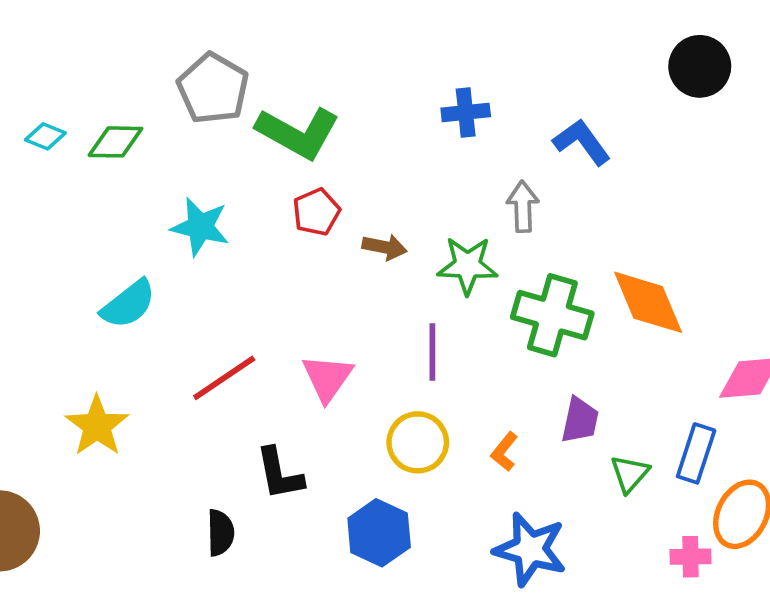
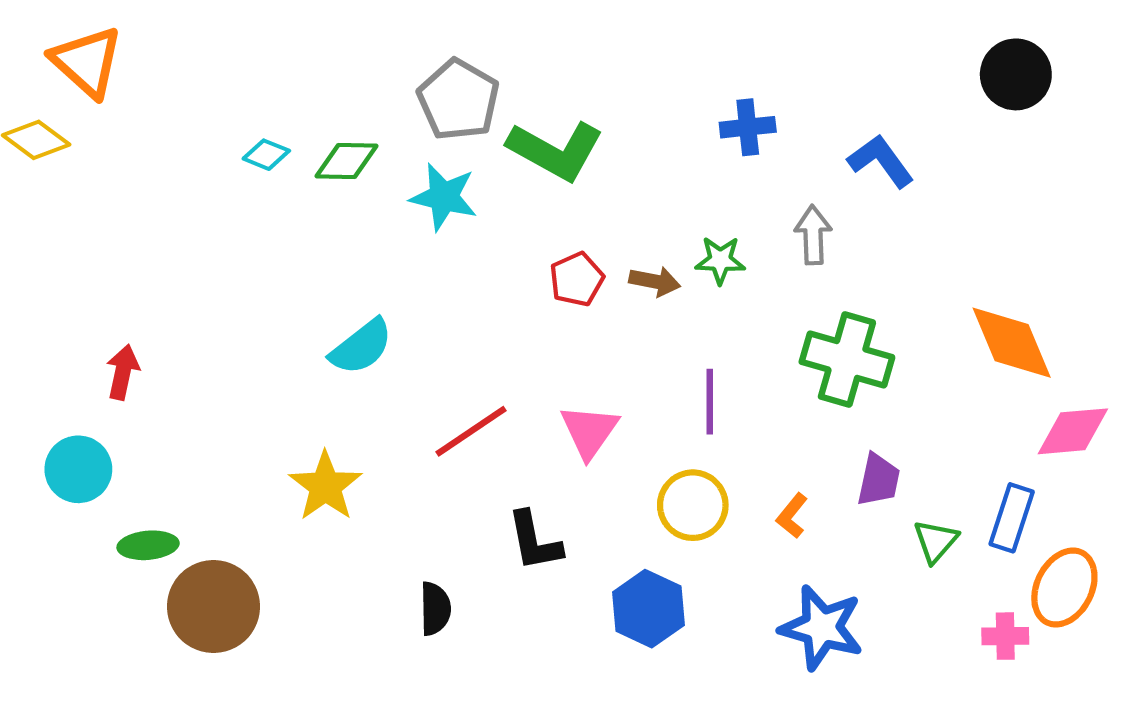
red pentagon: (316, 212) -> (577, 279), moved
cyan star: (200, 227) -> (444, 197), moved
green star: (467, 265) -> (720, 260), moved, size x0.7
orange diamond: (648, 302) -> (1012, 343), moved
black semicircle: (220, 533) -> (435, 609), moved

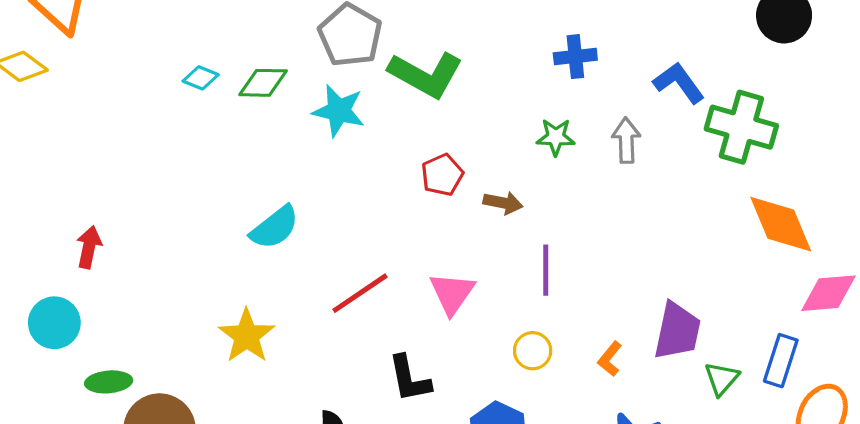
green star: (720, 260) -> (556, 137), moved
brown arrow: (655, 281) -> (503, 203), moved
green cross: (847, 359) -> (741, 127), moved
purple trapezoid: (879, 480) -> (677, 331), size x1.4
yellow circle: (693, 505) -> (533, 351), size x0.7

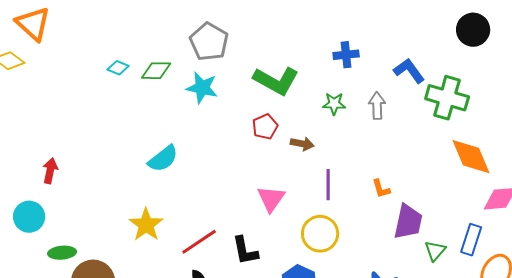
green L-shape: (426, 75) -> (276, 81), moved
red line: (360, 293) -> (199, 242), moved
yellow circle: (533, 351) -> (320, 234), size x1.6
orange L-shape: (610, 359) -> (381, 189), moved, turned -55

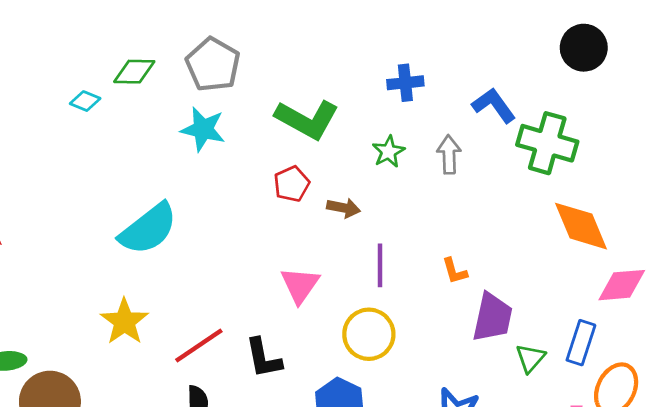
green diamond: (156, 71) -> (134, 72), moved
green star: (334, 104) -> (389, 152), turned -30
cyan semicircle: (163, 159) -> (148, 229), size x1.4

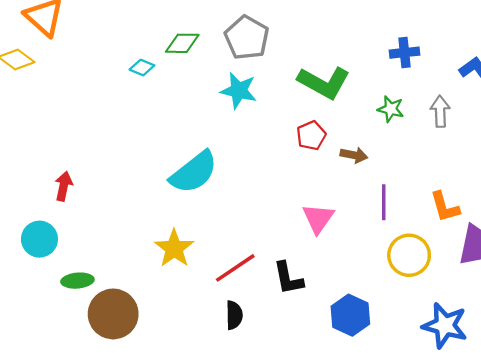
green star: (389, 152) -> (391, 109), turned -30
orange L-shape: (455, 271) -> (445, 207), size x1.4
yellow circle: (369, 334) -> (409, 255), moved

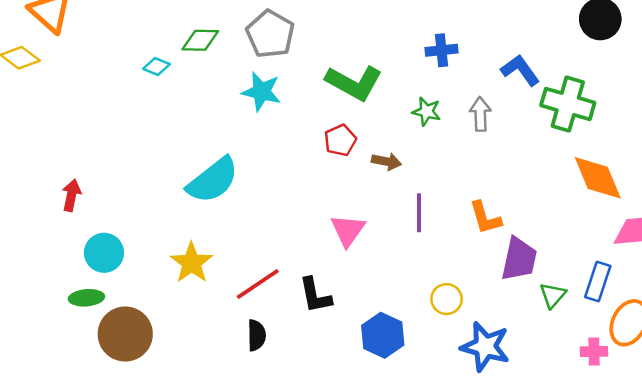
cyan circle: (39, 239) -> (104, 253), moved
yellow circle: (409, 255) -> (447, 299), moved, size x0.7

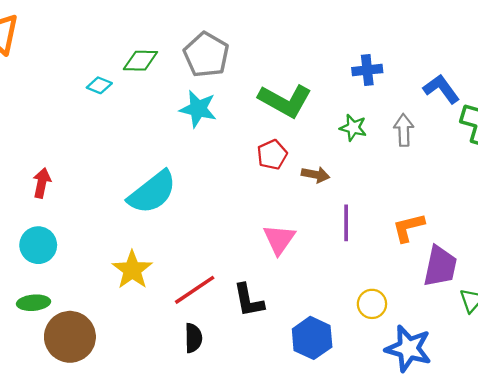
red arrow: (71, 195) -> (42, 183), moved
orange L-shape: (485, 218) -> (408, 228), turned 92
cyan circle: (104, 253) -> (38, 245), moved

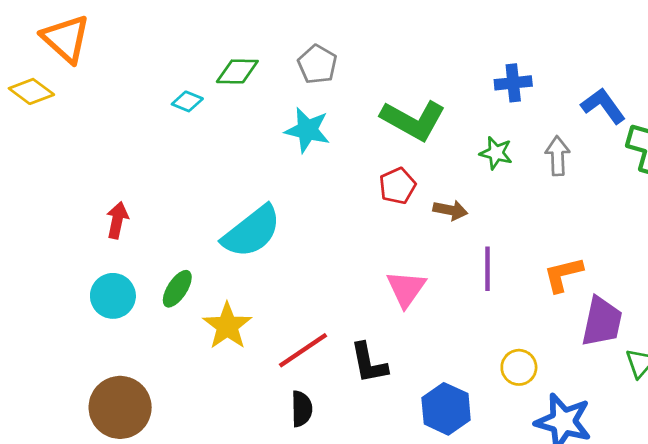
gray pentagon: (206, 55) -> (317, 64), size x0.7
green ellipse: (34, 303) -> (177, 289), moved, turned -52
brown circle: (70, 337) -> (120, 407), moved

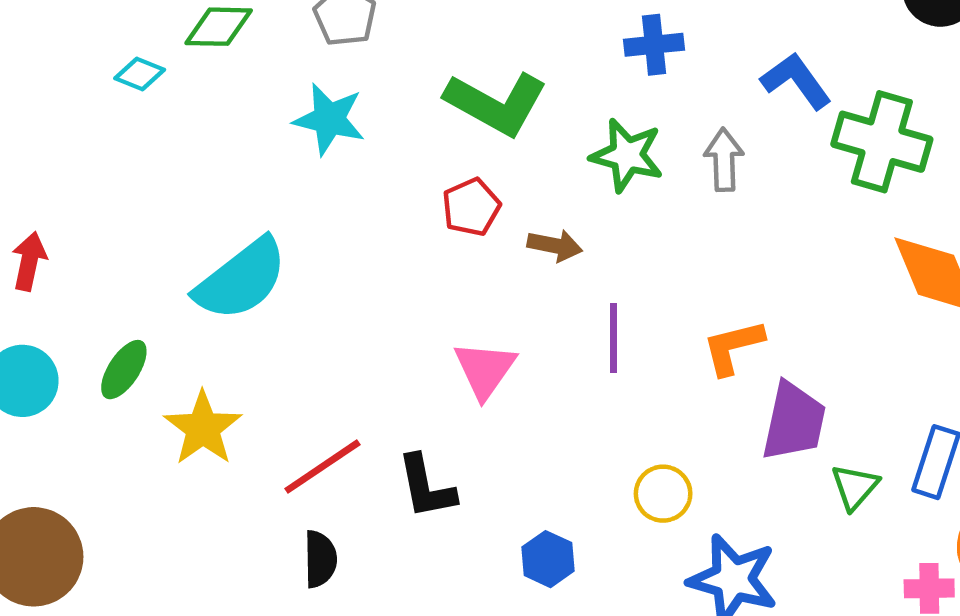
green star: (496, 153) -> (627, 155), size x1.4
blue hexagon: (446, 409) -> (548, 559), size x0.7

